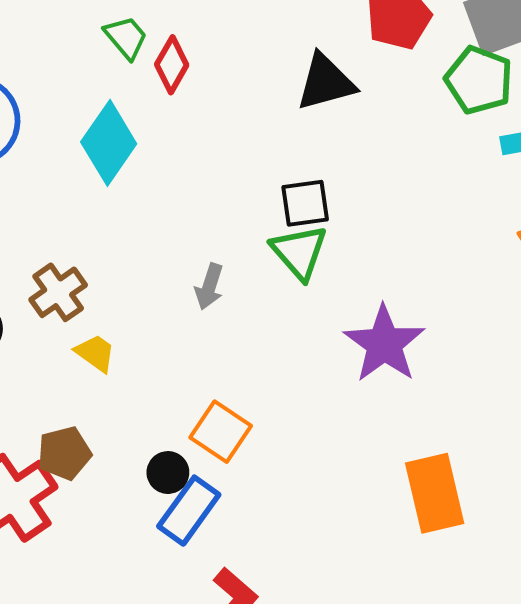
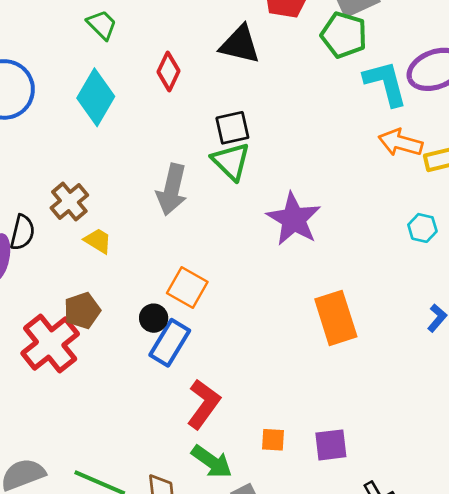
red diamond: (172, 65) -> (169, 71), moved
black triangle: (326, 82) -> (240, 44), turned 33
gray arrow: (209, 287) -> (172, 190), size x1.6

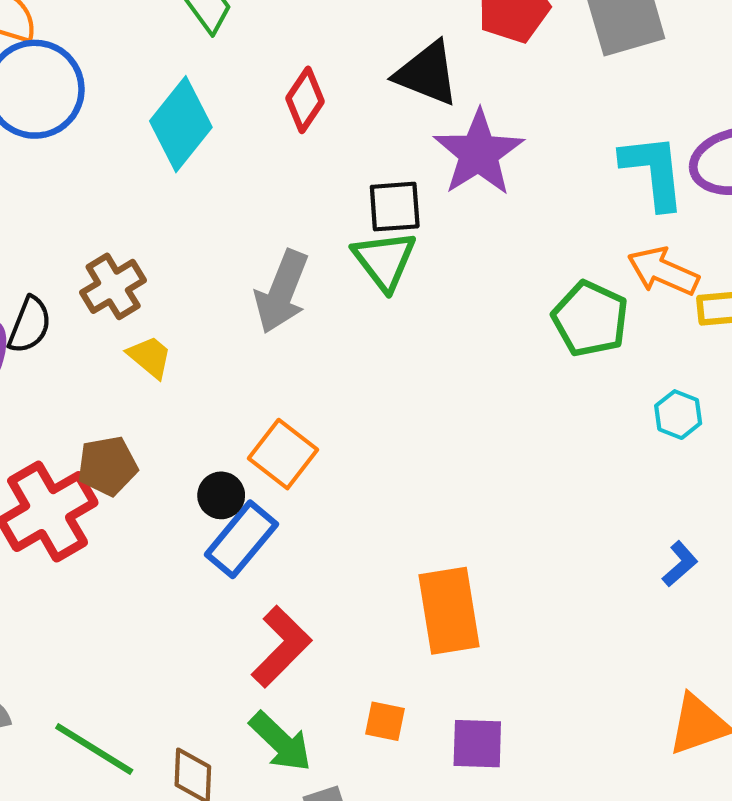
green pentagon: (344, 35) -> (590, 319), moved
purple star: (294, 219) -> (479, 153), moved
orange rectangle: (336, 318) -> (449, 611), moved

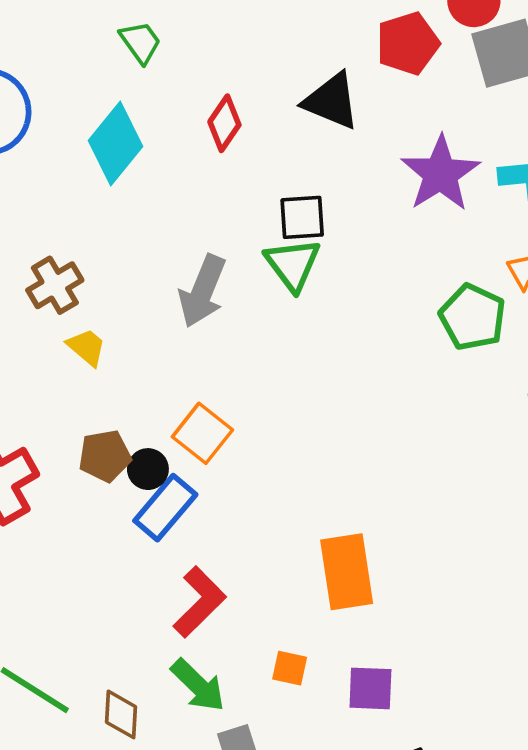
purple star: (479, 153) -> (440, 174), moved
brown pentagon: (107, 466) -> (105, 456), moved

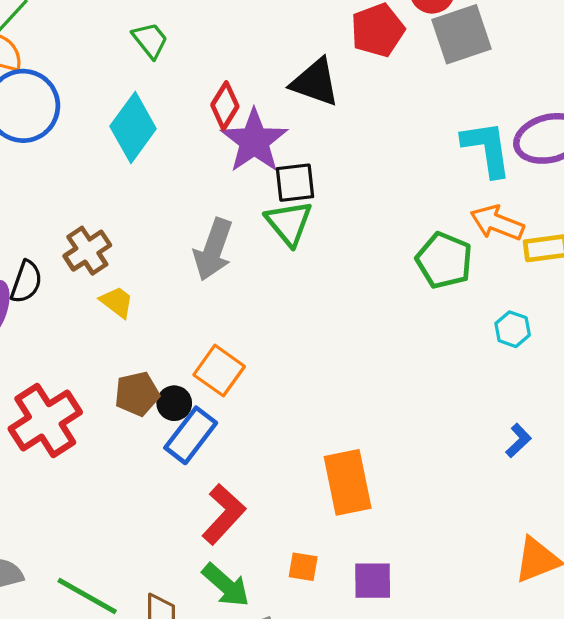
purple star: (440, 174) -> (254, 141), moved

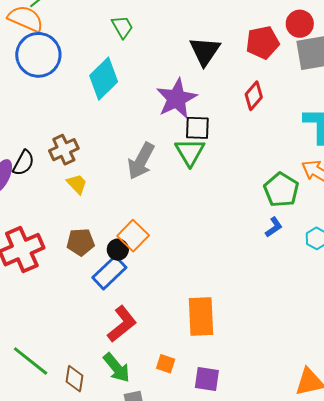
black triangle: (315, 82) -> (205, 51), moved, turned 36
red diamond: (225, 106) -> (254, 96), moved
black circle: (174, 403) -> (118, 250), moved
blue L-shape: (518, 441) -> (274, 227), moved

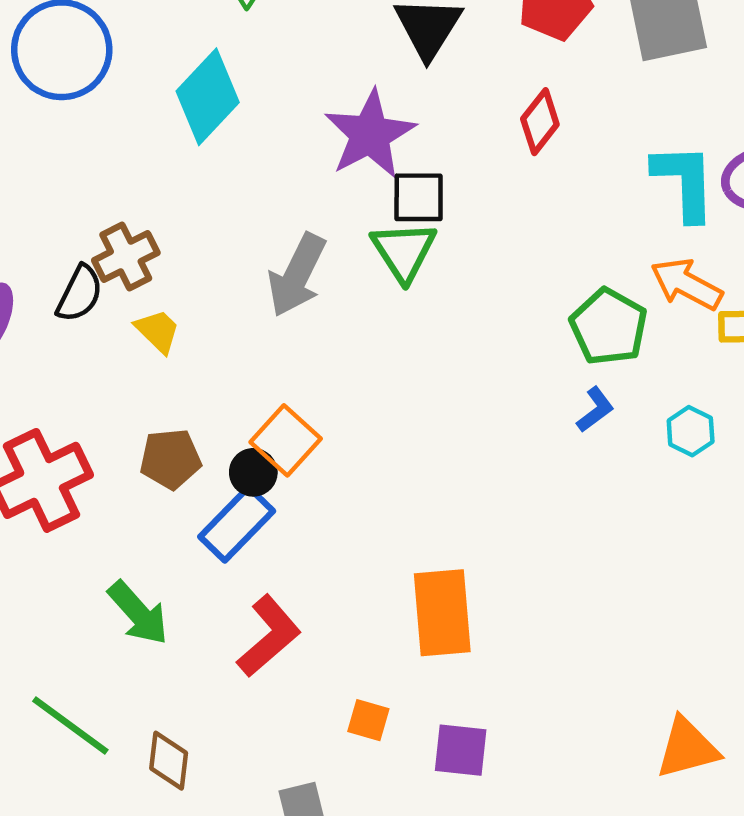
black semicircle: (23, 163) -> (80, 294), moved
green arrow: (117, 368) -> (138, 613), moved

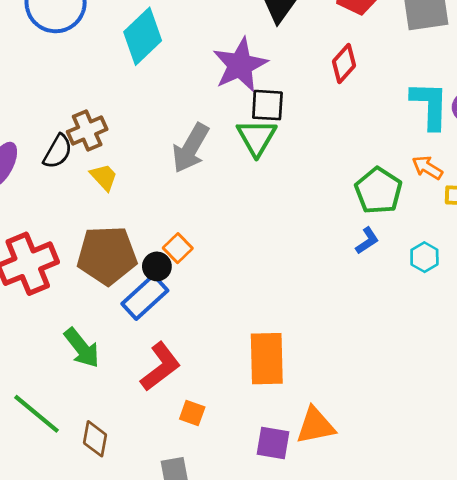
orange arrow: (687, 284) -> (427, 168), size x0.7
orange square: (286, 440) -> (178, 248), size x0.7
brown pentagon: (170, 459) -> (107, 255), size x1.6
orange square: (368, 720) -> (192, 413), moved
orange triangle: (687, 748) -> (315, 426), moved

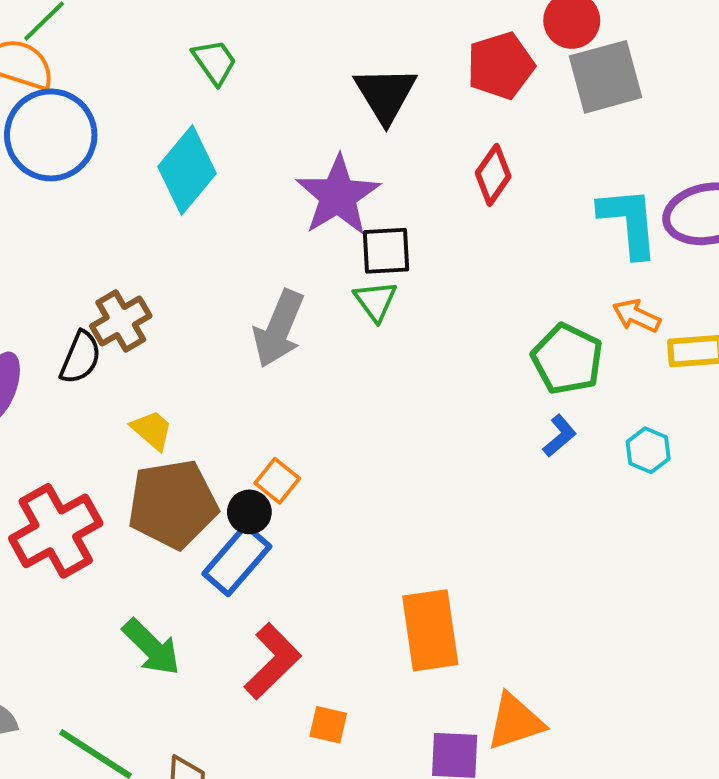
green triangle: (256, 137) -> (375, 301), size x0.7
yellow trapezoid: (104, 177) -> (152, 430), moved

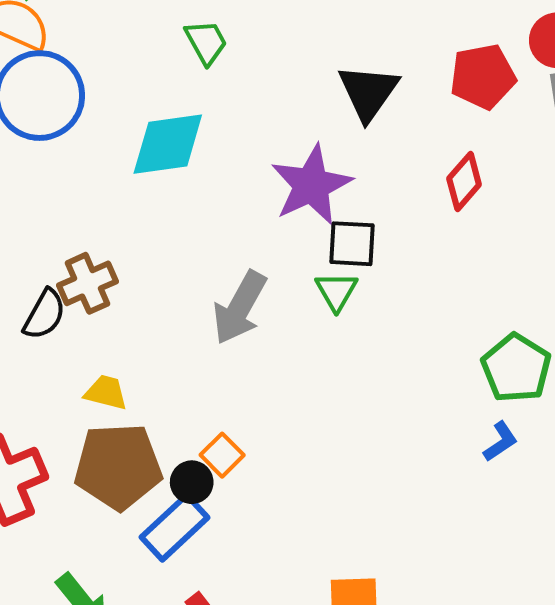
cyan diamond: (187, 170) -> (168, 144), turned 36
yellow trapezoid: (152, 430) -> (106, 392), turned -33

